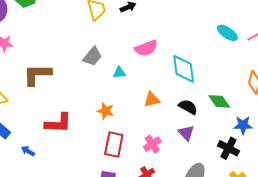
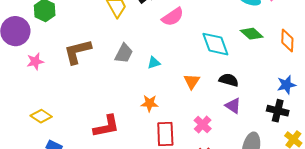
pink semicircle: (146, 48) -> (173, 17), moved
brown L-shape: (37, 75) -> (77, 52), moved
orange triangle: (152, 100) -> (192, 81), turned -30
green diamond: (219, 101) -> (252, 34), moved

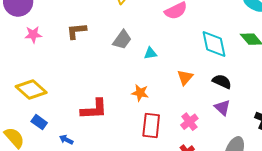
brown L-shape: (77, 52) -> (77, 31), size x0.7
yellow diamond: (41, 116) -> (31, 90), size x1.4

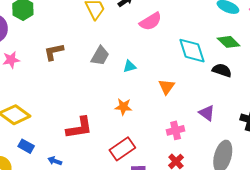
black semicircle: (222, 81) -> (222, 70), moved
pink cross: (189, 122) -> (176, 130), turned 30
red rectangle: (151, 125) -> (122, 149), moved, turned 55

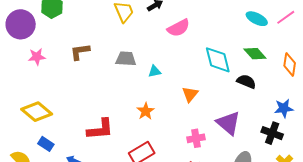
gray trapezoid: (100, 56) -> (126, 59), turned -120
orange star: (123, 107) -> (146, 111), turned 30
purple triangle: (207, 113) -> (228, 123), size x1.5

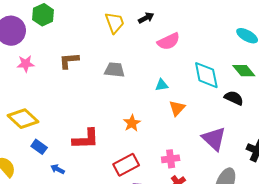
cyan triangle: (155, 71) -> (162, 85), moved
pink cross: (196, 138) -> (171, 159), moved
blue rectangle: (46, 144) -> (39, 147), moved

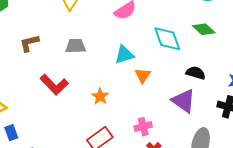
cyan triangle: (162, 85) -> (124, 55), size x1.5
black semicircle: (234, 98) -> (196, 73), moved
red L-shape: (86, 139) -> (54, 85), moved, turned 56
blue rectangle: (39, 147) -> (11, 133), turned 42

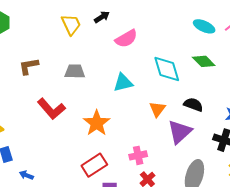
orange triangle: (143, 75) -> (157, 109), moved
orange star: (100, 96) -> (97, 123), size x1.5
purple triangle: (184, 101) -> (180, 132), turned 40

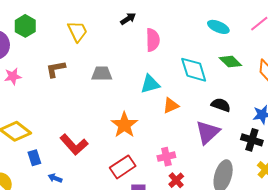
yellow trapezoid: (71, 24) -> (77, 31), moved
cyan ellipse: (204, 26) -> (218, 27), moved
pink semicircle: (126, 39) -> (153, 40), turned -60
red L-shape: (51, 109) -> (74, 144), moved
orange triangle: (157, 109) -> (171, 105), moved, turned 30

